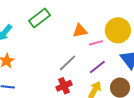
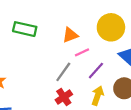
green rectangle: (40, 18) -> (25, 29), turned 60
pink line: (96, 43) -> (82, 52), moved

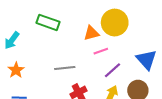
yellow circle: (111, 27) -> (115, 23), moved
gray line: (63, 72) -> (65, 68), moved, turned 42

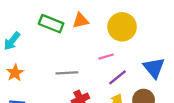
orange triangle: (91, 33) -> (81, 20), moved

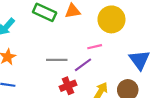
purple line: (117, 77) -> (83, 65), moved

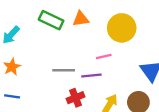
purple line: (83, 65) -> (91, 76), turned 30

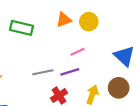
orange triangle: (81, 19) -> (64, 20), moved
yellow circle: (122, 28) -> (89, 22), size x0.7

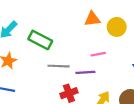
green rectangle: (21, 28) -> (40, 40), moved

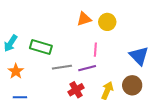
pink line: (98, 54) -> (95, 50), turned -64

